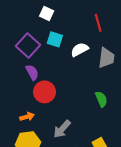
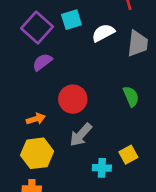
cyan square: (55, 39) -> (71, 20), turned -35
purple semicircle: (32, 72) -> (42, 62), turned -98
red circle: (45, 92) -> (73, 99), moved

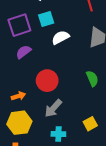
purple square: (37, 28) -> (19, 25), turned 30
white semicircle: (103, 33) -> (60, 37), moved
cyan cross: (102, 168) -> (58, 134), moved

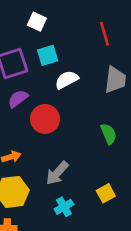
red circle: (47, 81) -> (45, 119), moved
cyan cross: (58, 134) -> (64, 207), turned -32

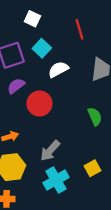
red line: (104, 34) -> (80, 29), moved
cyan square: (48, 55) -> (42, 48), turned -30
cyan cross: (64, 207) -> (56, 180), size x1.5

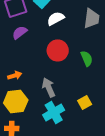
red circle: (39, 104) -> (58, 50), moved
gray arrow: (50, 151) -> (49, 87), turned 114

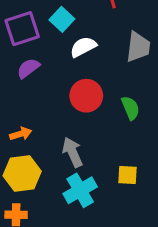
yellow square: (85, 102) -> (127, 175), turned 32

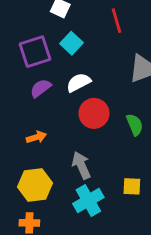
white semicircle: (83, 47) -> (79, 82), moved
orange arrow: (21, 134) -> (36, 137), moved

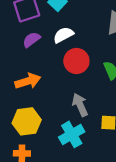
orange arrow: (36, 137) -> (28, 81), size x1.5
gray arrow: (81, 165) -> (80, 105), moved

